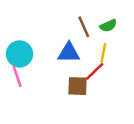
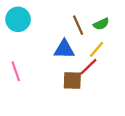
yellow line: (103, 53) -> (97, 49), turned 30
cyan circle: (20, 54) -> (18, 19), moved

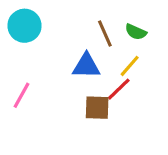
green semicircle: (101, 24) -> (136, 32), turned 49
pink line: (16, 71) -> (21, 95), turned 48

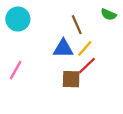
green semicircle: (136, 32) -> (109, 14), moved
yellow line: (130, 66) -> (85, 48), moved

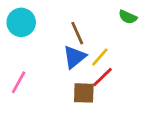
brown line: (77, 25) -> (77, 33), moved
blue triangle: (63, 48) -> (74, 57), turned -40

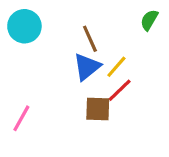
green semicircle: (128, 17) -> (149, 20), turned 96
pink line: (19, 82) -> (21, 118), moved

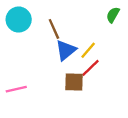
brown line: (90, 39) -> (54, 29), moved
pink line: (21, 118) -> (16, 89), turned 48

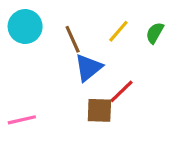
green semicircle: (113, 15) -> (155, 33), moved
yellow line: (88, 50) -> (118, 31), moved

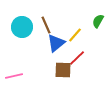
cyan circle: (25, 27) -> (22, 27), moved
yellow line: (118, 31) -> (75, 35), moved

